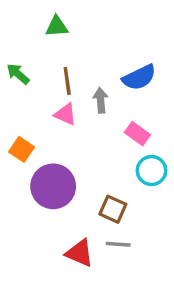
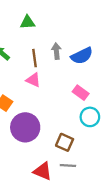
gray arrow: (101, 100) -> (56, 51), moved

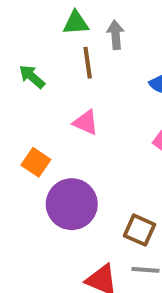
gray arrow: (56, 51) -> (116, 35), moved
brown line: (34, 58) -> (88, 63), moved

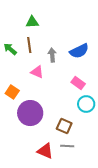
gray arrow: (116, 35) -> (52, 55), moved
brown line: (88, 63) -> (29, 45), moved

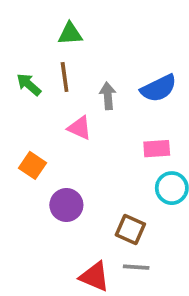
pink rectangle: (78, 83) -> (157, 149), turned -40
purple circle: (30, 113) -> (66, 205), size x0.7

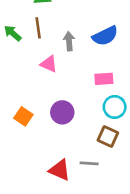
orange square: (33, 165) -> (23, 116), moved
purple circle: (66, 205) -> (62, 112), moved
brown square: (130, 229) -> (108, 136), moved

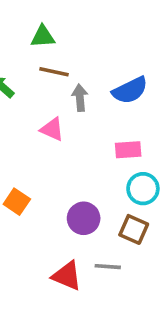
brown line: (38, 28) -> (54, 72), moved, turned -70
purple circle: (62, 112) -> (84, 218), moved

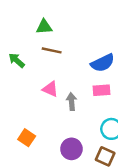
gray arrow: (80, 98) -> (71, 102), moved
pink rectangle: (128, 150) -> (101, 90), moved

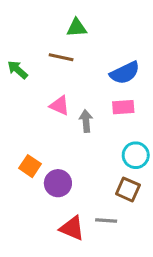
green triangle: (44, 27) -> (77, 28), moved
purple circle: (71, 149) -> (58, 183), moved

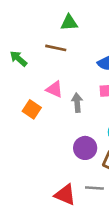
orange square: (30, 166) -> (32, 109), moved
purple circle: (58, 183) -> (85, 148), moved

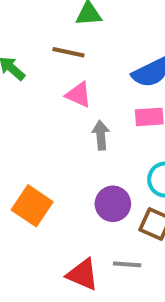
pink triangle: (54, 89) -> (79, 95), moved
orange square: (32, 109) -> (32, 206), moved, size x1.4

